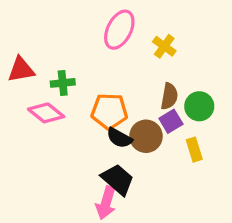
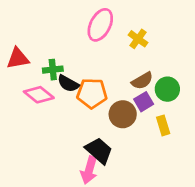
brown semicircle: (169, 96) -> (142, 81), turned 50
black semicircle: (119, 138) -> (68, 84), moved

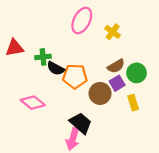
pink diamond: (39, 95) -> (33, 103), moved

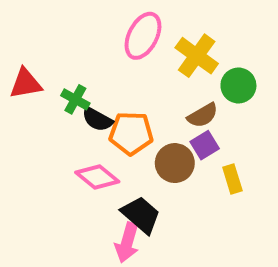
yellow cross: (113, 32) -> (197, 56), size x1.5
green cross: (43, 57) -> (75, 99), turned 35
green circle: (137, 73) -> (238, 86), moved
pink diamond: (33, 103) -> (97, 177), moved

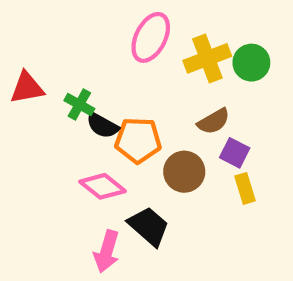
yellow cross: (197, 56) -> (207, 58), turned 33
green circle: (238, 86) -> (251, 63), moved
purple square: (205, 145) -> (235, 153), moved, turned -32
pink arrow: (127, 243) -> (107, 251), moved

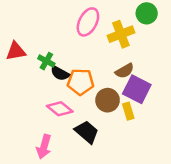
green circle: (251, 63) -> (147, 13), moved
purple square: (235, 153) -> (137, 89), size x1.6
yellow rectangle: (245, 188) -> (128, 111), moved
pink arrow: (107, 251) -> (44, 147), moved

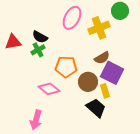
green cross: (46, 61) -> (38, 50), turned 32
black semicircle: (60, 73) -> (40, 37), moved
black trapezoid: (87, 132) -> (96, 108), moved

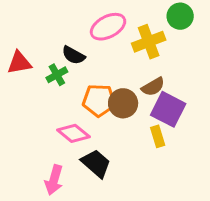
pink ellipse: (72, 18) -> (108, 27), turned 35
black semicircle: (40, 37) -> (73, 55), moved
brown circle: (88, 82) -> (123, 103), moved
black trapezoid: (96, 108) -> (96, 163), moved

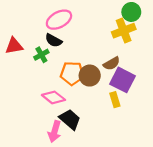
pink ellipse: (108, 27) -> (59, 20), moved
yellow cross: (149, 42) -> (124, 31), moved
pink arrow: (54, 180) -> (55, 131), moved

